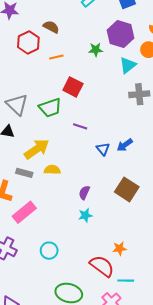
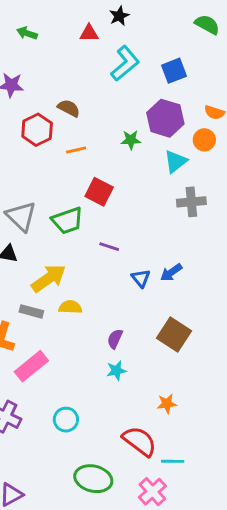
orange star: (120, 248) -> (167, 404), moved

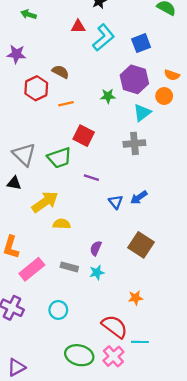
red triangle: (89, 33) -> (78, 27), moved
gray cross: (191, 202) -> (134, 143), moved
gray rectangle: (31, 311) -> (69, 267), moved
pink cross: (152, 492) -> (113, 356), moved

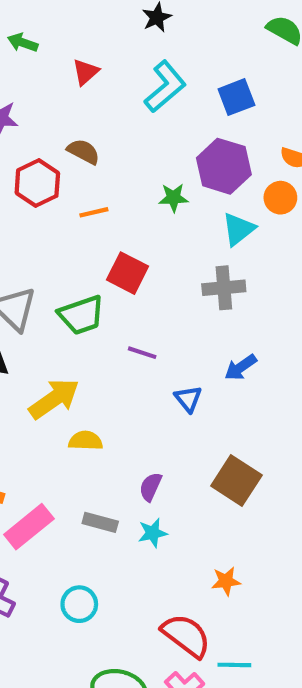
red triangle: (78, 27) -> (86, 72), moved, turned -40
blue arrow: (139, 197) -> (241, 367), moved

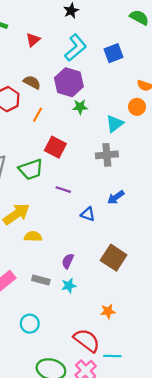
purple hexagon: (224, 166) -> (69, 82), moved
orange line: (94, 212) -> (38, 115), turned -48
blue triangle: (188, 399) -> (88, 214), turned -32

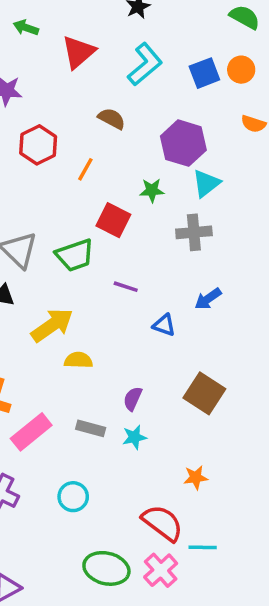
red triangle: (33, 40) -> (78, 52), size x1.5
brown semicircle: (32, 82) -> (112, 119), moved
purple hexagon: (69, 82) -> (183, 143), moved
green star: (80, 107) -> (152, 190), moved
orange circle: (137, 107) -> (241, 70), moved

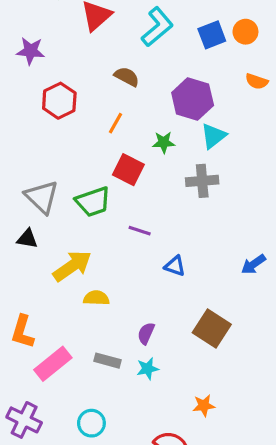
orange line: (85, 169) -> (116, 123), moved
blue arrow: (208, 299) -> (254, 264), moved

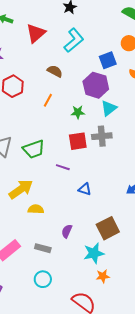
blue square: (212, 35) -> (108, 60), moved
red square: (128, 170) -> (78, 141), moved, turned -36
brown square: (212, 328) -> (108, 228), turned 30
cyan star: (148, 369) -> (94, 253), moved, size x1.5
cyan circle: (91, 423) -> (43, 279), moved

